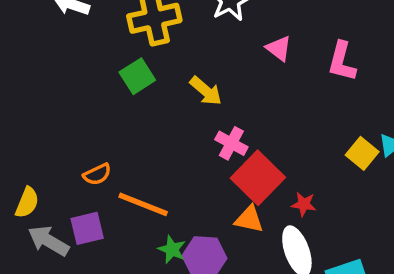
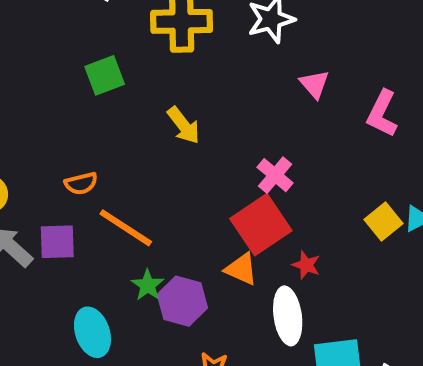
green square: (137, 76) -> (105, 75), moved
yellow arrow: (206, 91) -> (184, 125), moved
pink cross: (231, 143) -> (275, 175), moved

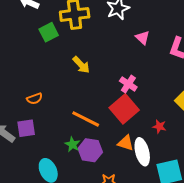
green square: (105, 75) -> (49, 32), moved
orange line: (126, 228) -> (86, 119), moved
red star: (306, 265) -> (159, 127), moved
orange triangle: (241, 269) -> (126, 143), moved

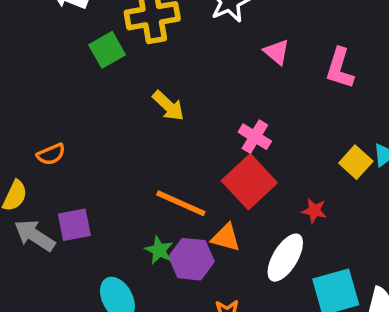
orange semicircle: (35, 99) -> (51, 154), moved
orange triangle: (126, 143) -> (226, 238), moved
white ellipse: (142, 152) -> (285, 258), turned 48

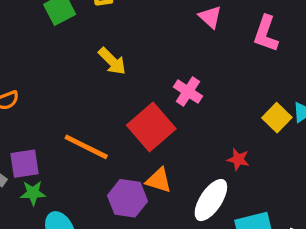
red square: (249, 182) -> (151, 127), moved
orange line: (181, 203) -> (86, 147), moved
green star: (159, 250) -> (33, 193), moved, turned -30

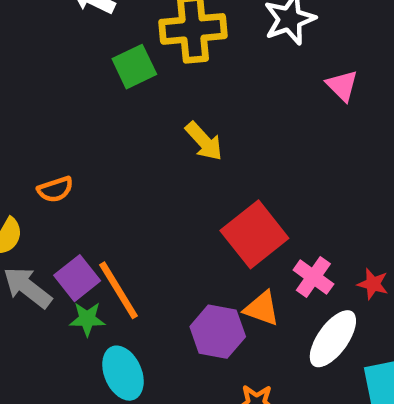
pink cross: (188, 92) -> (313, 277), moved
orange line: (86, 147) -> (119, 290), moved, turned 30
purple square: (25, 164) -> (77, 278), turned -32

